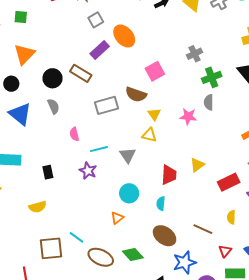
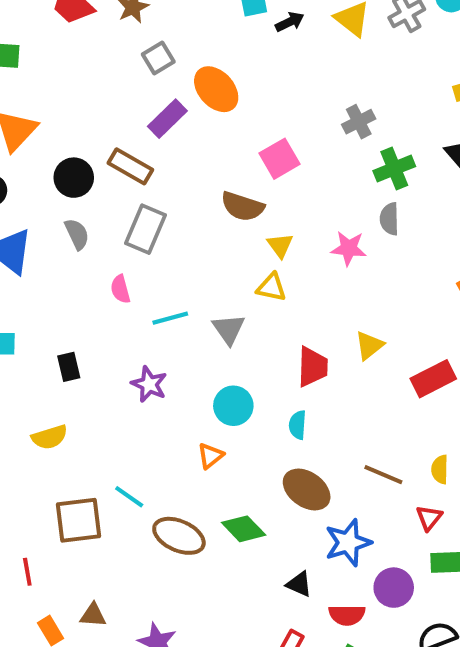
gray rectangle: (107, 105) -> (145, 229), moved, turned -50
purple star: (88, 171) -> (149, 384), moved
yellow semicircle: (231, 217) -> (440, 469), moved

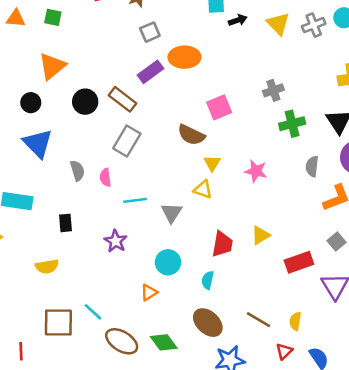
orange ellipse: (216, 89) -> (184, 57), turned -56
gray semicircle: (389, 219) -> (312, 166), moved
gray semicircle: (77, 234) -> (77, 171), moved

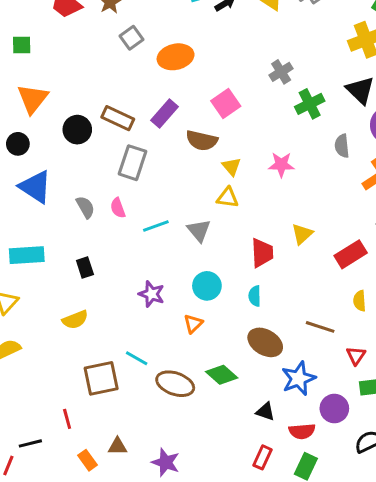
purple rectangle: (151, 72) -> (165, 113), moved
purple star: (116, 241) -> (152, 294), moved
yellow semicircle: (295, 321) -> (360, 301), moved

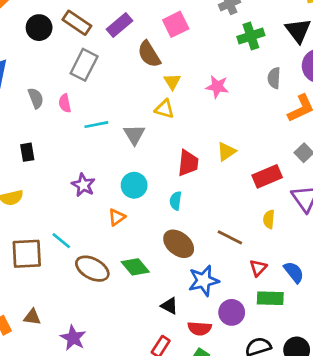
brown semicircle: (202, 140) -> (149, 54), turned 36

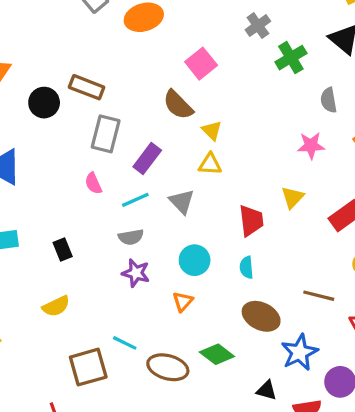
purple rectangle: (119, 25) -> (147, 158), moved
pink star: (217, 87) -> (311, 146), moved
gray semicircle: (36, 98) -> (131, 237), moved, turned 114

